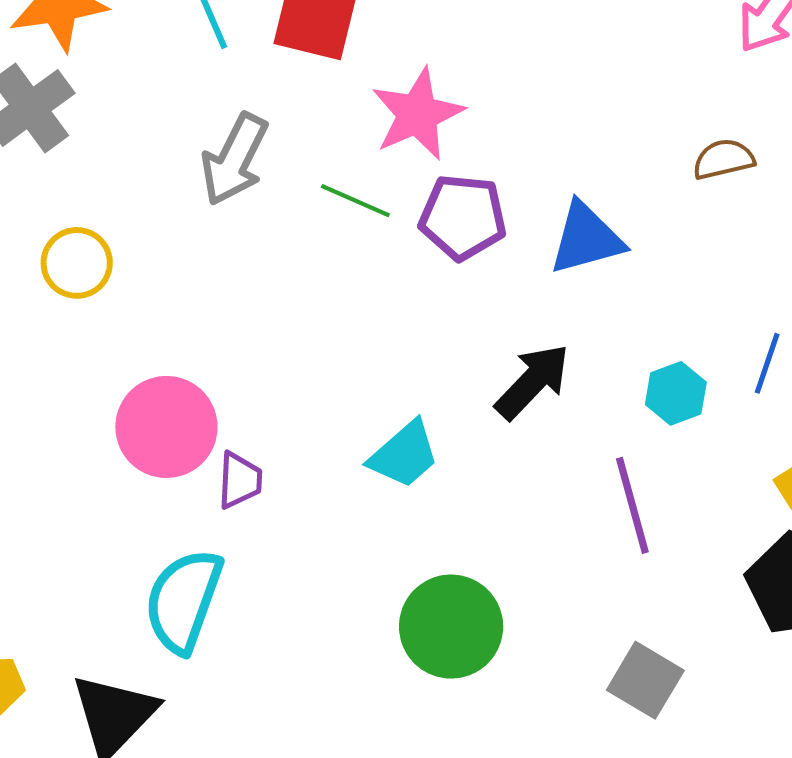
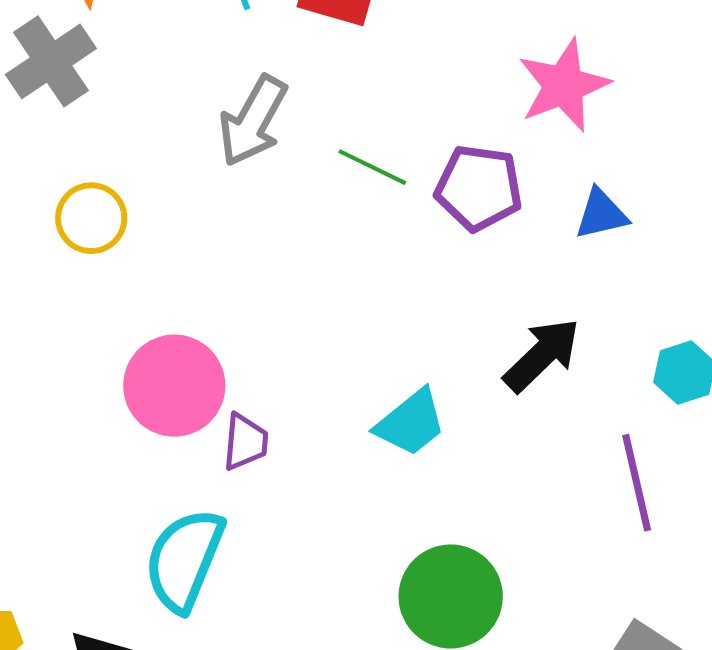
pink star: (417, 114) -> (564, 85), moved
blue triangle: (586, 238) -> (601, 214), size x0.7

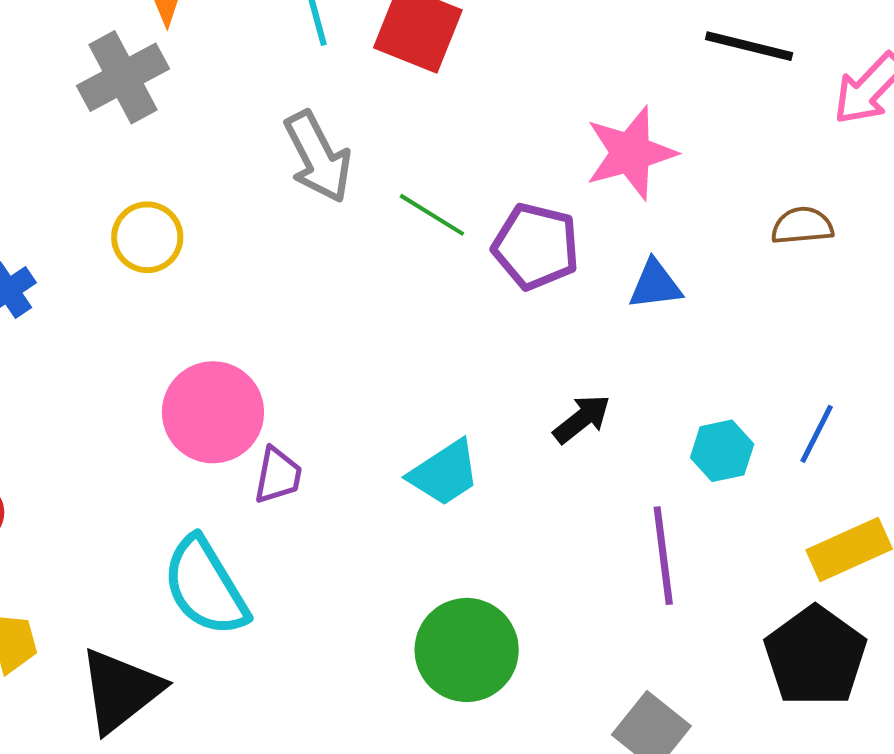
gray arrow: (253, 121) -> (318, 157), turned -62
black arrow: (542, 355) -> (582, 419), size x0.7
cyan semicircle: (184, 560) -> (205, 587), turned -59

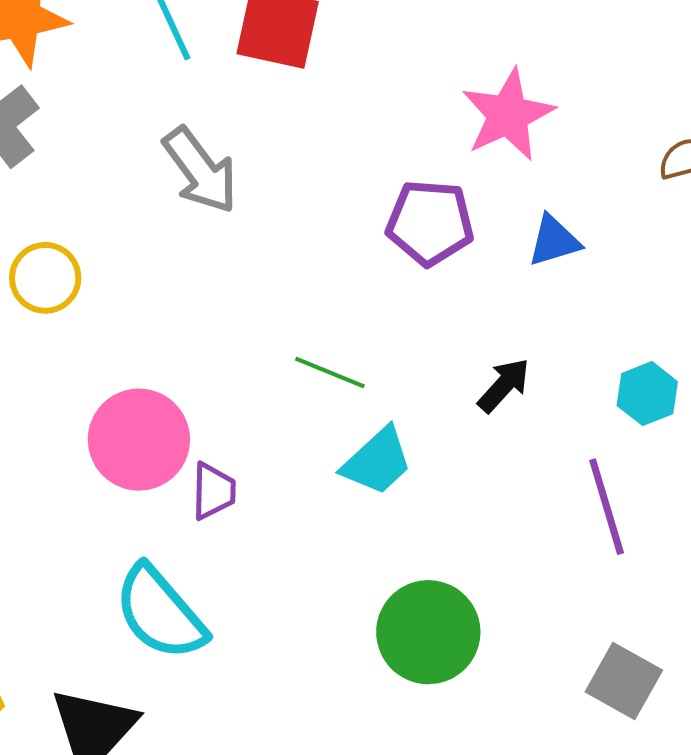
green line: (432, 215) -> (330, 373), moved

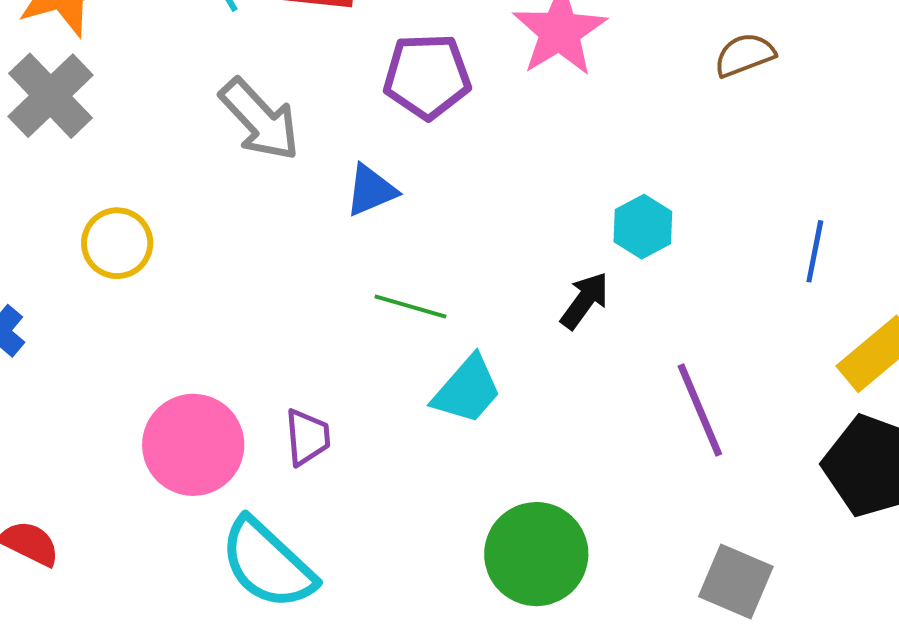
purple pentagon: (430, 223) -> (427, 76), moved
blue triangle: (554, 241) -> (371, 190), moved
cyan hexagon: (647, 394) -> (643, 227), moved
pink circle: (139, 440) -> (193, 445), moved

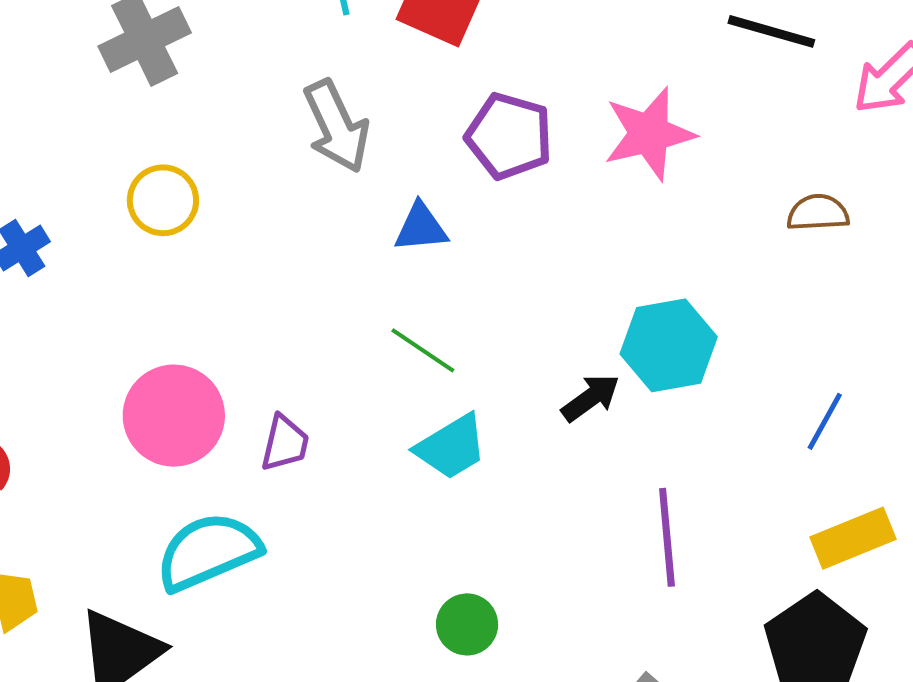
cyan hexagon: (643, 227) -> (669, 345), size x1.5
green circle: (536, 554) -> (467, 624), size x0.6
cyan semicircle: (268, 564) -> (208, 552), turned 96

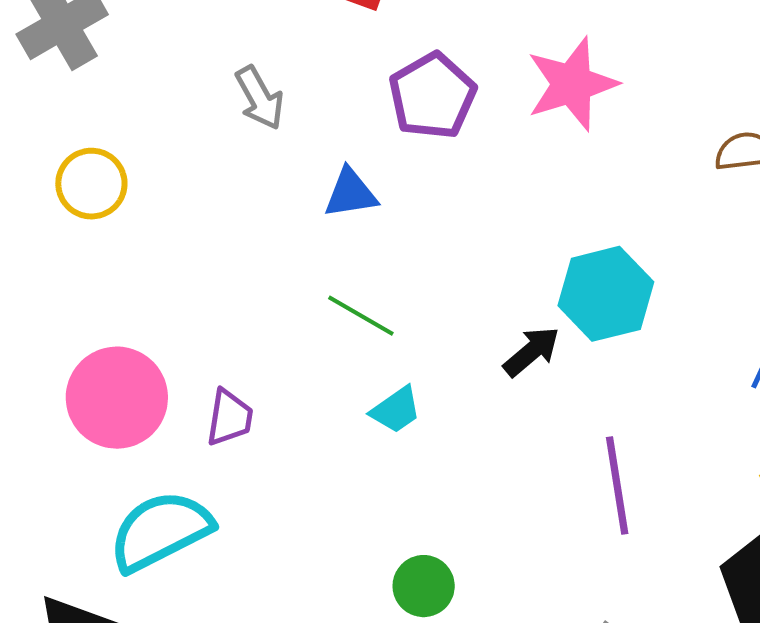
gray arrow: (337, 126) -> (260, 98), size x0.7
purple pentagon: (509, 136) -> (432, 96), turned 30
cyan trapezoid: (451, 447) -> (396, 410), size x0.7

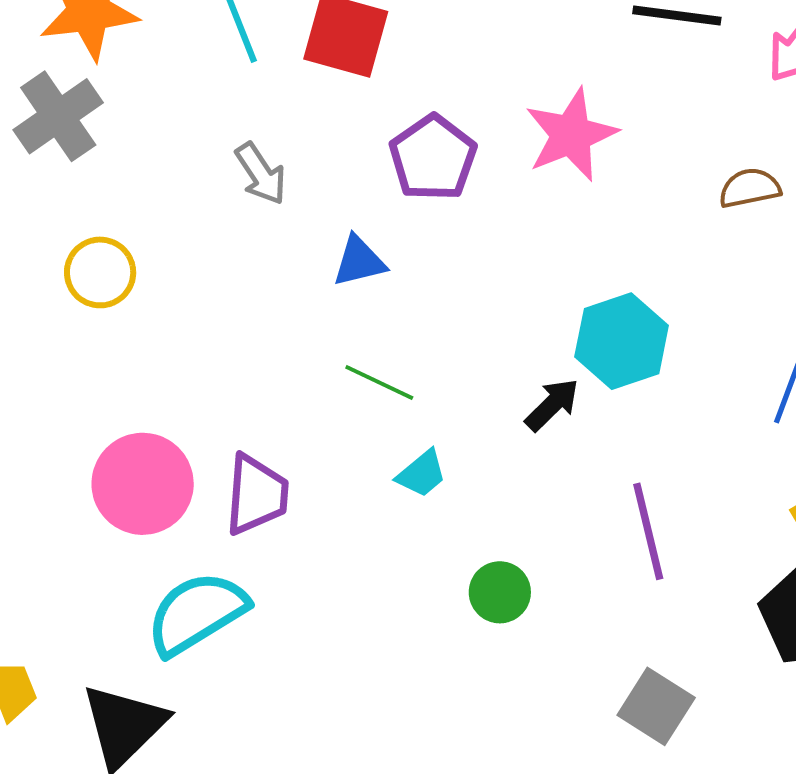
purple trapezoid: (230, 417) -> (256, 495), size x1.4
green circle: (424, 586) -> (500, 592), moved

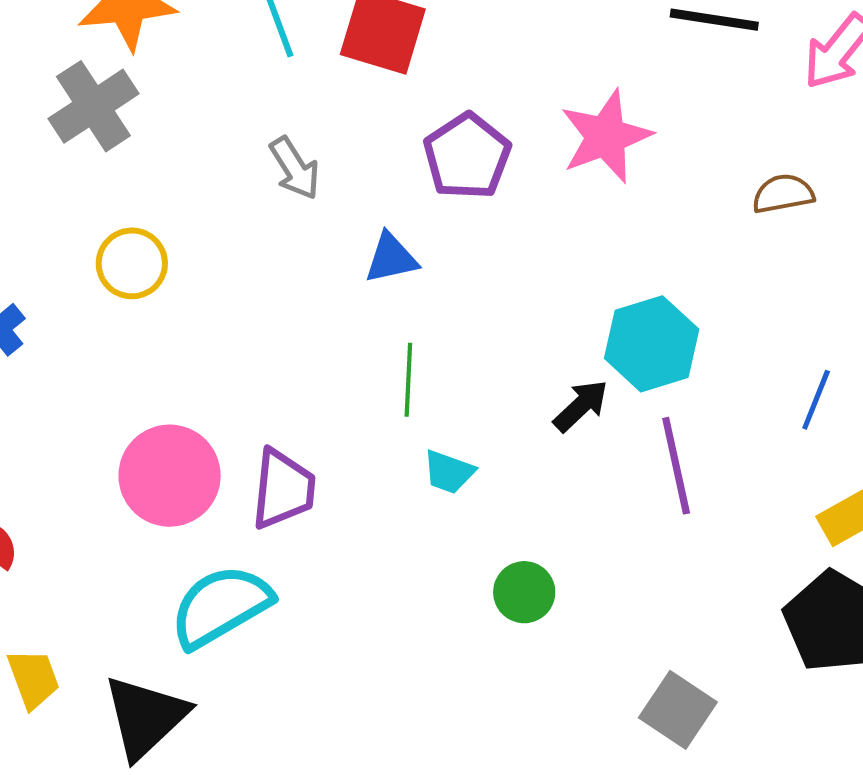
green line: (379, 382) -> (408, 380), turned 66
cyan trapezoid: (422, 474) -> (449, 472), turned 58
purple line: (648, 531) -> (676, 466), moved

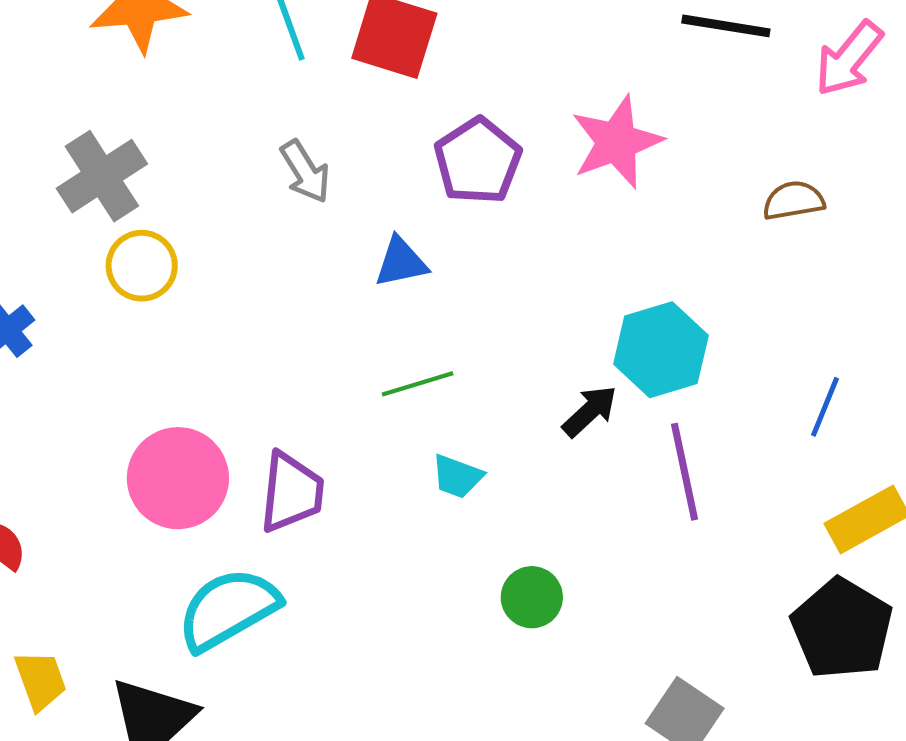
gray cross: (93, 106) -> (102, 176), moved
green line: (408, 380) -> (418, 384), turned 70

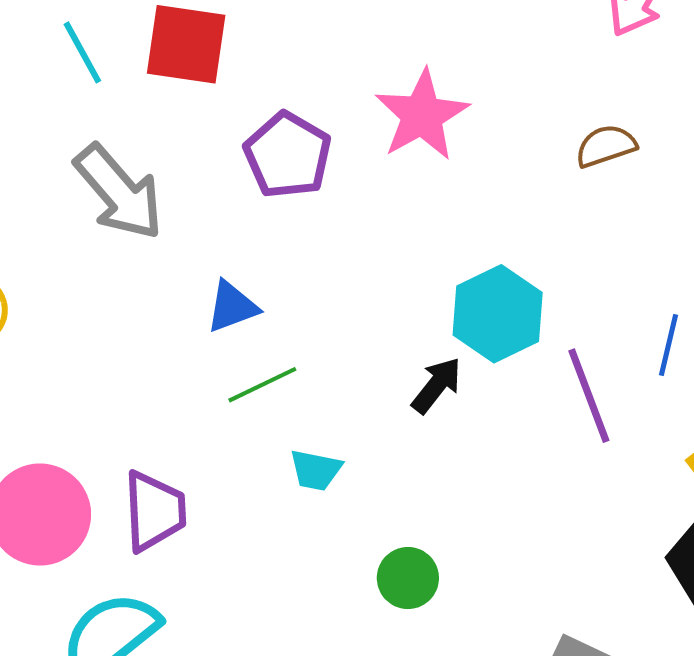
gray arrow: (305, 172) -> (119, 192), size x1.6
blue triangle: (401, 262) -> (232, 307), moved
purple line: (685, 472) -> (589, 396), moved

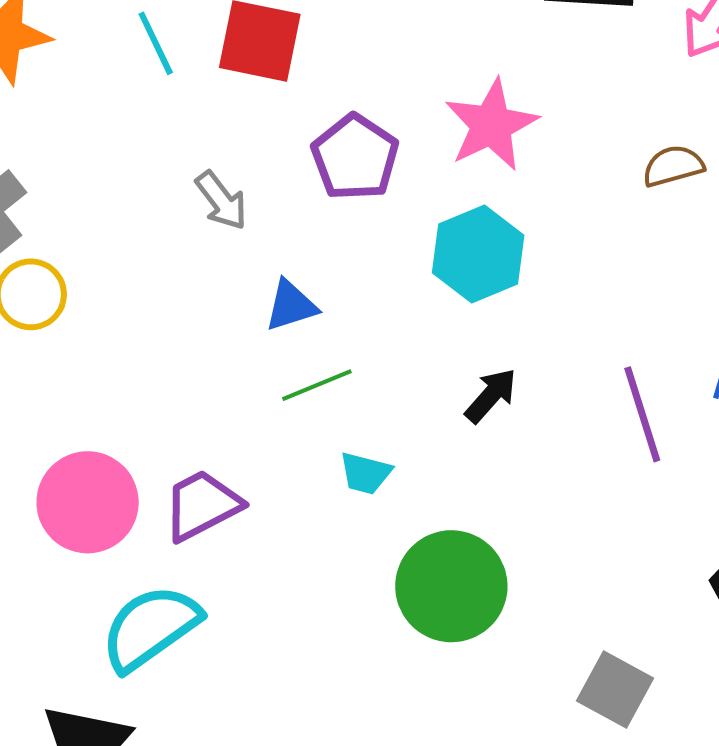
gray arrow: (119, 192) -> (221, 201), moved, size x0.6
cyan hexagon: (498, 314) -> (478, 254), moved
purple trapezoid: (154, 511) -> (202, 505), turned -118
green circle: (408, 578) -> (451, 586), size x1.8

